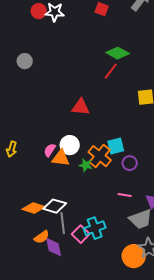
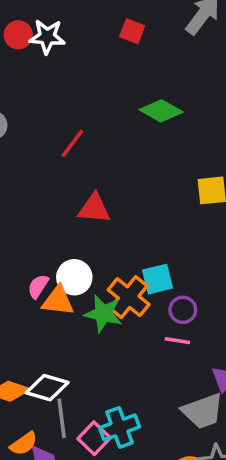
red line: (111, 71) -> (72, 143), moved
green star: (86, 165) -> (103, 313), size x1.5
pink line: (125, 195) -> (177, 341), moved

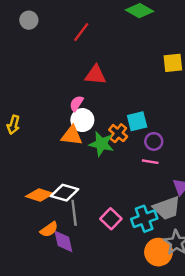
pink semicircle: (38, 286) -> (76, 103), moved
orange cross: (129, 297) -> (118, 133), size x0.7
cyan cross: (120, 427) -> (144, 219), moved
pink square: (94, 438) -> (111, 219), moved

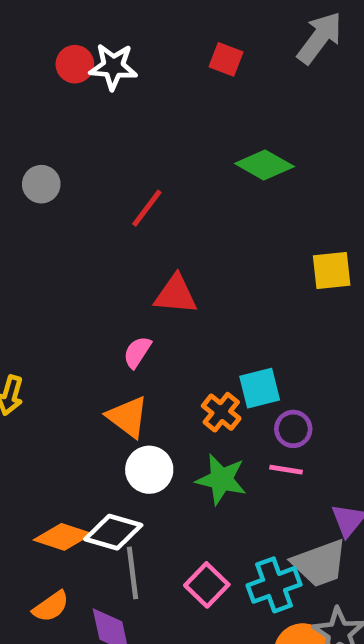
white circle: (82, 120) -> (149, 470), moved
orange triangle: (72, 136) -> (128, 417), turned 30
green star: (101, 144) -> (221, 479), moved
orange semicircle: (49, 229) -> (51, 607), moved

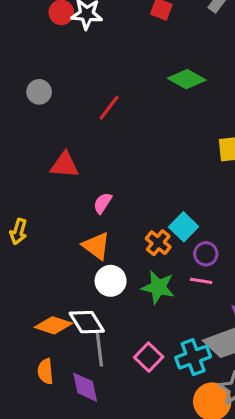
red triangle: (176, 295) -> (64, 165), moved
cyan square: (260, 388) -> (184, 227), turned -32
white diamond: (113, 532) -> (87, 322), turned 42
orange semicircle: (51, 607) -> (45, 371), turned 120

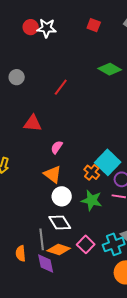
cyan square: (184, 227) -> (108, 162), size x1.4
white diamond: (87, 322) -> (60, 222), moved
orange diamond: (53, 325) -> (59, 249), moved
gray line: (99, 349) -> (42, 239), moved

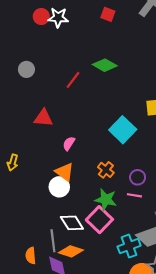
green diamond: (110, 69) -> (105, 65), moved
cyan square: (108, 162) -> (123, 130), moved
white circle: (62, 196) -> (59, 187), moved
pink square: (86, 244) -> (99, 220), moved, size x1.4

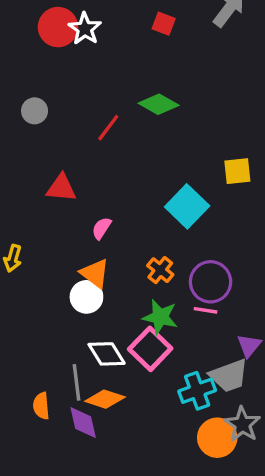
red circle: (41, 17) -> (58, 27), size x1.5
white star: (58, 18) -> (85, 29), turned 30
purple circle: (138, 177) -> (211, 282), size x1.6

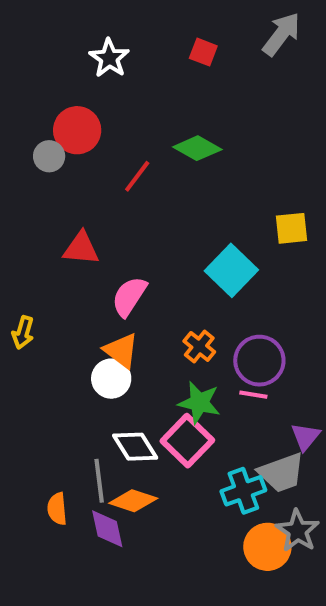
red circle: (58, 27) -> (77, 130), moved
pink semicircle: (102, 228) -> (129, 296), size x1.5

